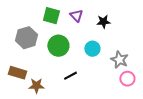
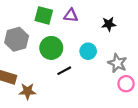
purple triangle: (76, 16) -> (71, 15), turned -40
black star: (103, 22) -> (109, 24), moved
black line: (70, 76) -> (64, 71), moved

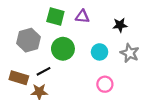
gray star: (117, 63) -> (130, 53), moved
black line: (64, 71) -> (44, 71), moved
pink circle: (126, 84) -> (105, 84), moved

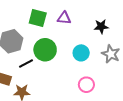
black line: (44, 71) -> (26, 64), moved

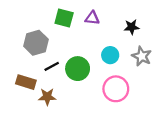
green circle: (45, 50) -> (78, 69), moved
pink circle: (86, 85) -> (116, 89), size x1.5

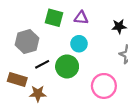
cyan circle: (110, 55) -> (79, 44), moved

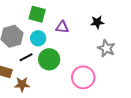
purple triangle: (81, 18) -> (62, 27), moved
cyan circle: (79, 44) -> (38, 38), moved

